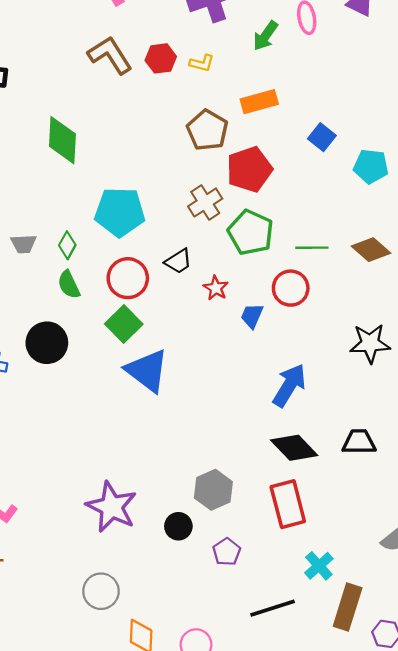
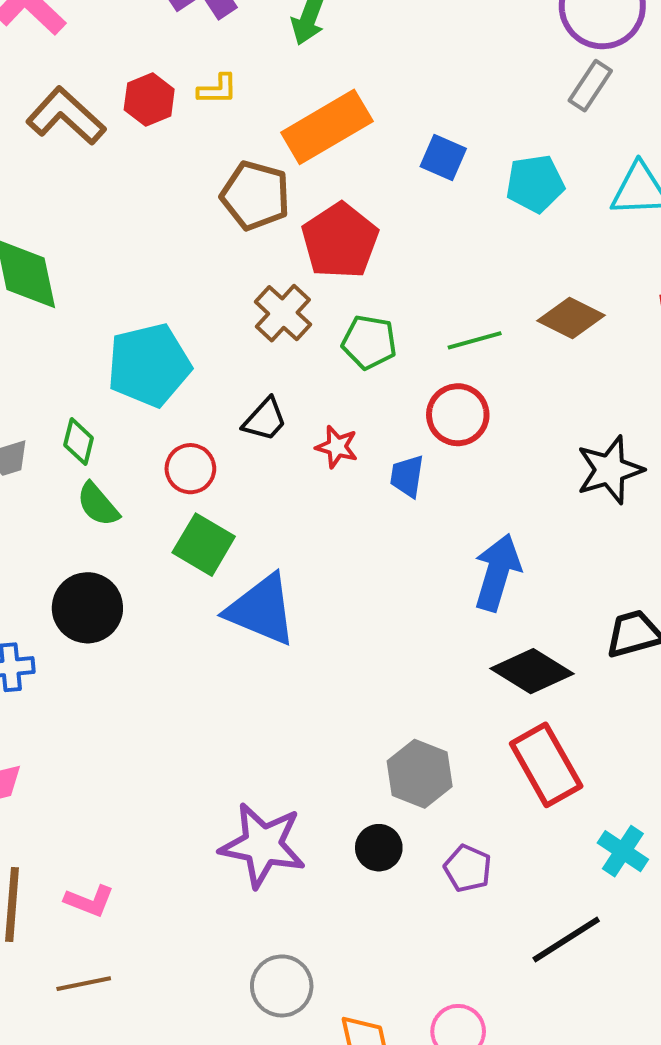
orange rectangle: (259, 102) -> (327, 127), size x1.4
green pentagon: (251, 233) -> (369, 342), size x0.7
red circle: (128, 278) -> (190, 469), size x0.7

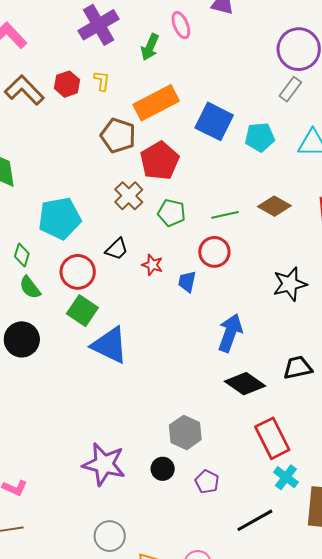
yellow L-shape: (218, 89) -> (102, 81), turned -85
blue square: (443, 157) -> (214, 121), size x1.6
red circle: (190, 469) -> (78, 272), size x1.4
red rectangle: (546, 765) -> (272, 438), moved

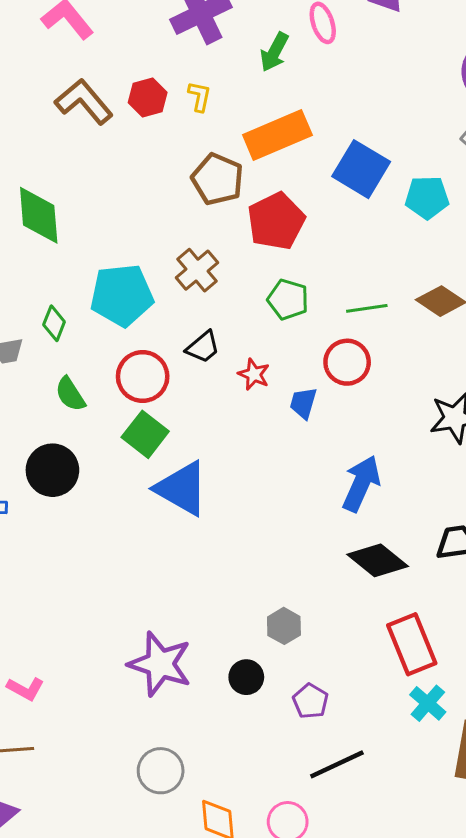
brown cross: (129, 196) -> (197, 270), moved
green diamond: (22, 255) -> (54, 323), moved
gray hexagon: (185, 432) -> (284, 626), size x0.7
black line: (255, 520) -> (337, 764), moved

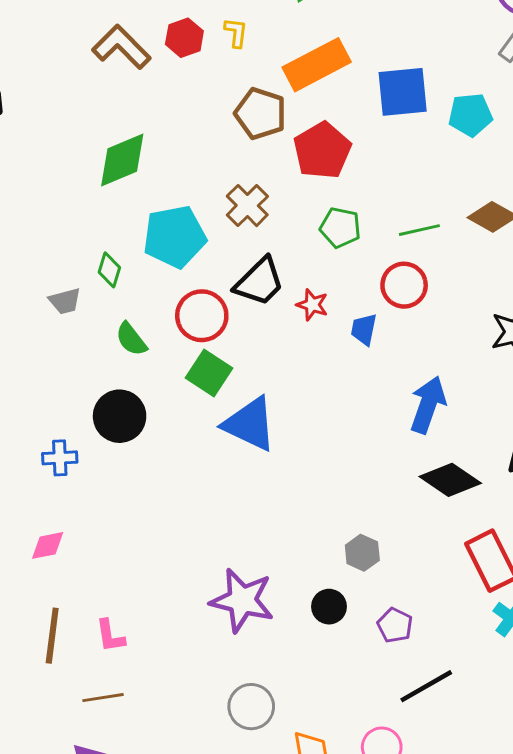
blue square: (361, 169) -> (403, 92), turned -32
green diamond: (39, 215) -> (122, 160), moved, turned 76
black trapezoid: (203, 347) -> (259, 282), size x1.5
pink L-shape: (25, 689) -> (110, 636), turned 57

